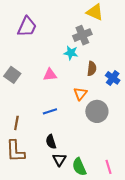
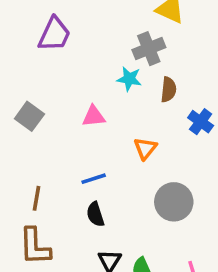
brown semicircle: (92, 69) -> (168, 90), moved
gray circle: (97, 111) -> (174, 202), moved
black semicircle: (51, 142) -> (95, 214), moved

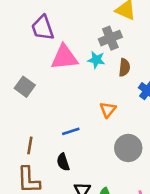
purple trapezoid: (54, 34) -> (43, 28), turned 136
pink triangle: (94, 116) -> (64, 57), moved, size x1.6
black semicircle: (95, 214) -> (63, 162), moved

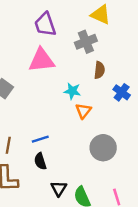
purple trapezoid: (43, 28) -> (45, 24), moved
cyan star: (96, 60) -> (72, 91), moved
blue line: (71, 131) -> (40, 139), moved

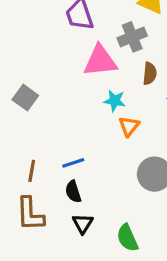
pink triangle: (42, 60) -> (100, 61), moved
black triangle: (59, 188) -> (83, 224), moved

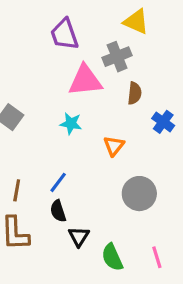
cyan star: (115, 101) -> (71, 123), moved
blue line: (73, 163) -> (58, 182), turned -35
black triangle: (83, 224) -> (79, 237), moved

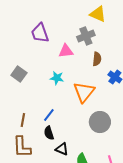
purple trapezoid: (64, 34) -> (40, 33), moved
pink triangle: (85, 80) -> (66, 51), size x0.7
orange triangle: (114, 146) -> (84, 92), size x1.6
black triangle: (79, 237) -> (62, 149), turned -40

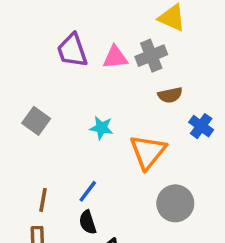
pink triangle: (66, 51) -> (115, 57), moved
brown semicircle: (97, 59) -> (170, 95), turned 72

